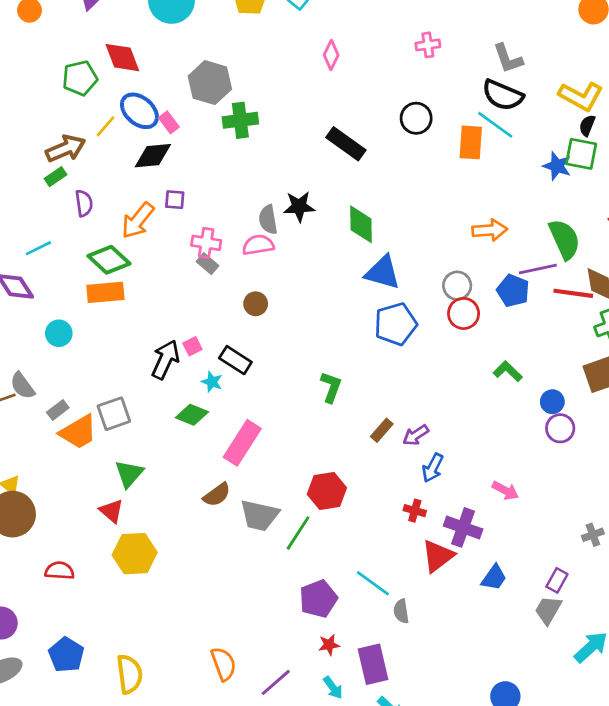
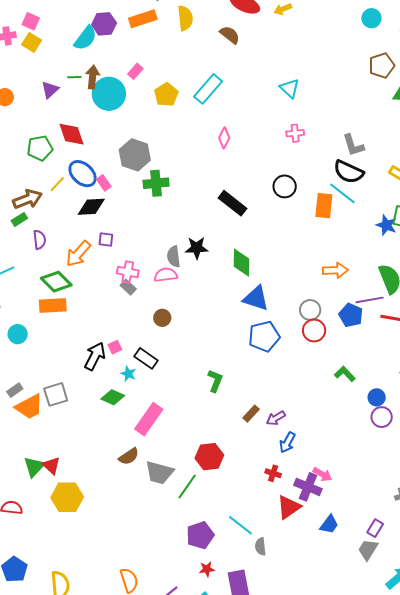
green triangle: (129, 474) -> (34, 467), moved
pink arrow: (505, 491) -> (322, 474), moved

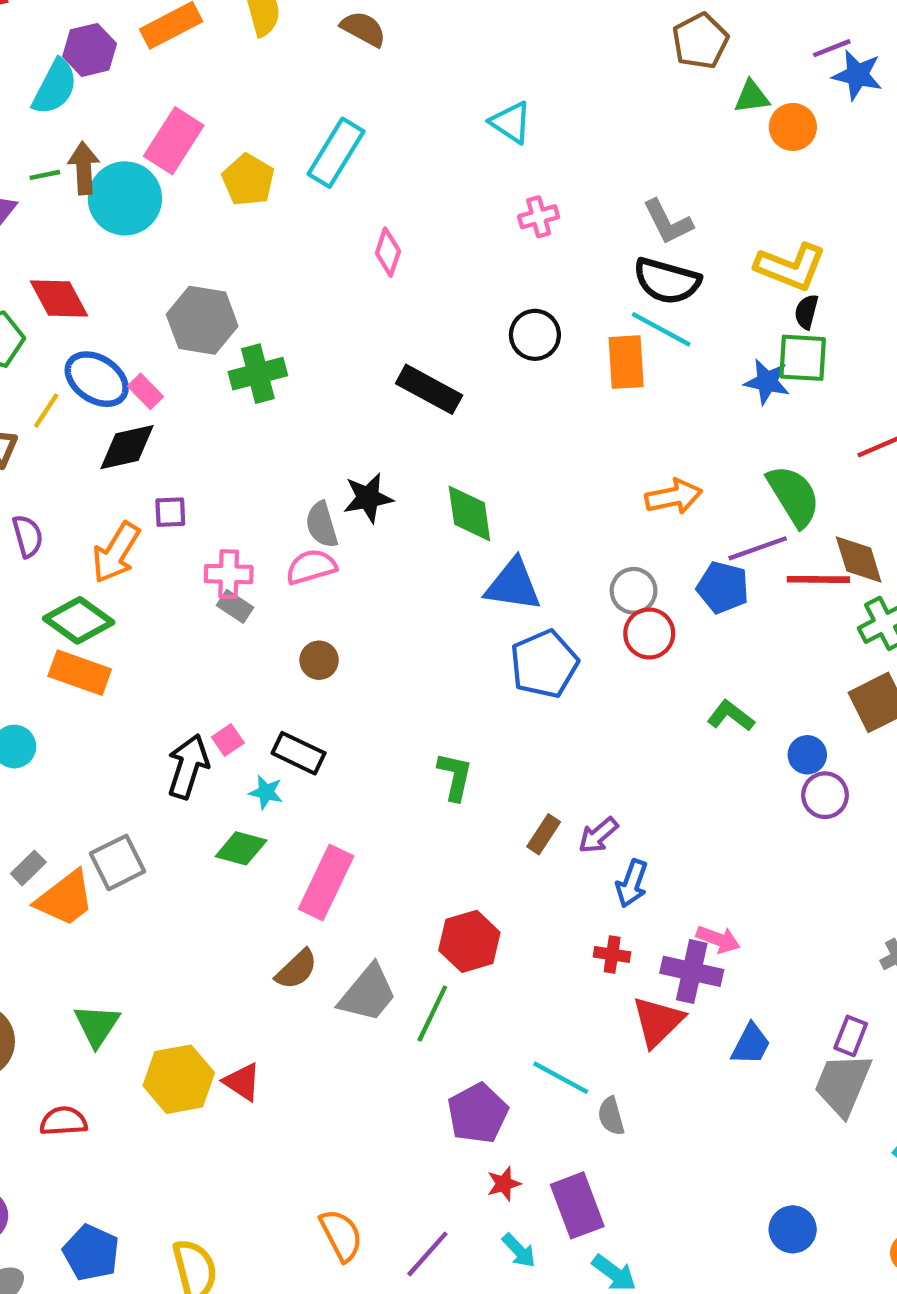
pink rectangle: (135, 71) -> (174, 141), size x1.8
orange rectangle: (53, 305) -> (80, 673), turned 32
red triangle: (51, 465) -> (242, 1082), moved
gray trapezoid: (159, 473) -> (368, 993), turned -56
gray trapezoid: (368, 550) -> (843, 1084), size x1.4

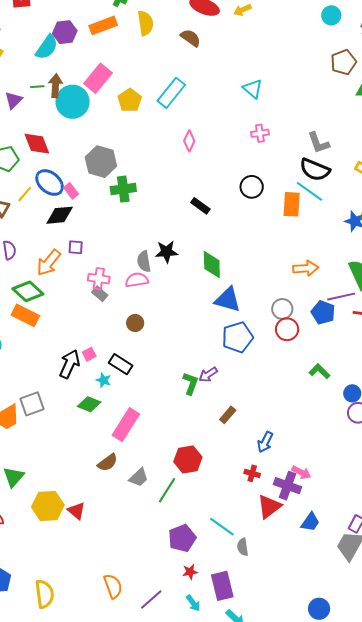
black rectangle: (429, 389) -> (200, 206), size x0.7
purple arrow: (598, 835) -> (208, 375), moved
gray trapezoid: (368, 993) -> (139, 477), size x0.7

